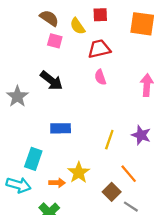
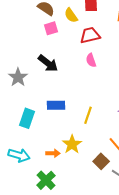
pink square: (55, 41) -> (51, 28), turned -32
yellow line: (109, 140) -> (88, 115), moved
cyan rectangle: (33, 159) -> (27, 118), moved

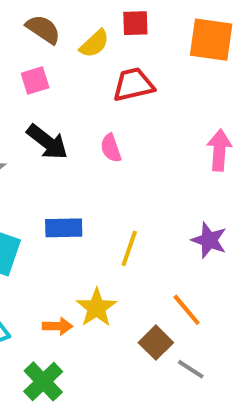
yellow semicircle: (71, 15) -> (94, 44), turned -98
pink square: (51, 28) -> (35, 80), moved
pink semicircle: (91, 60) -> (111, 148), moved

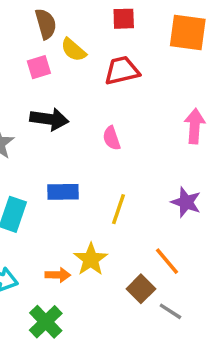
brown semicircle: (43, 29) -> (46, 24), turned 40
yellow semicircle: (94, 44) -> (73, 50), moved, turned 84
black arrow: (47, 142) -> (49, 119), turned -30
pink semicircle: (111, 148) -> (112, 138), moved

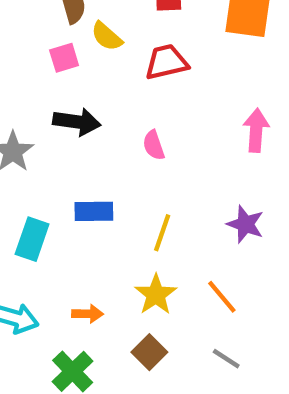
yellow star: (91, 259) -> (156, 295), moved
brown square: (141, 289) -> (149, 352), moved

